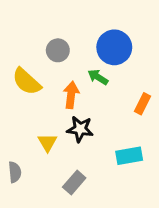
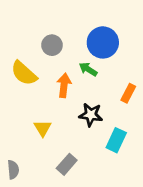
black star: (80, 129) -> (91, 115), moved
cyan rectangle: (129, 156) -> (116, 140), turned -55
gray semicircle: (15, 172) -> (13, 170), moved

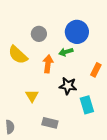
green arrow: (88, 69) -> (66, 52), turned -48
cyan rectangle: (116, 140) -> (87, 105), turned -42
gray rectangle: (67, 164) -> (50, 123), turned 63

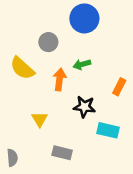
blue circle: (77, 32) -> (84, 18), moved
cyan rectangle: (87, 105) -> (108, 130), turned -60

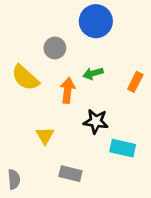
orange rectangle: (119, 87) -> (135, 82), moved

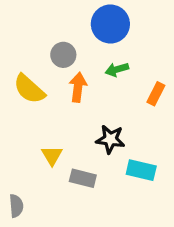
green arrow: (93, 73) -> (117, 69), moved
orange arrow: (68, 90) -> (78, 87), moved
gray rectangle: (70, 174) -> (83, 178), moved

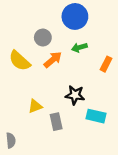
orange arrow: (78, 87) -> (53, 60), turned 42
yellow triangle: (52, 155) -> (35, 106), turned 40
gray rectangle: (83, 178) -> (56, 122), turned 63

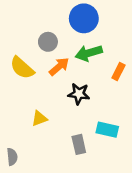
green arrow: (79, 47) -> (89, 53), size x1.5
black star: (75, 95) -> (79, 94), moved
gray rectangle: (56, 122) -> (79, 144), moved

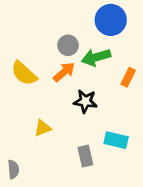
blue circle: (84, 18) -> (111, 20), moved
gray circle: (48, 42) -> (68, 45), moved

